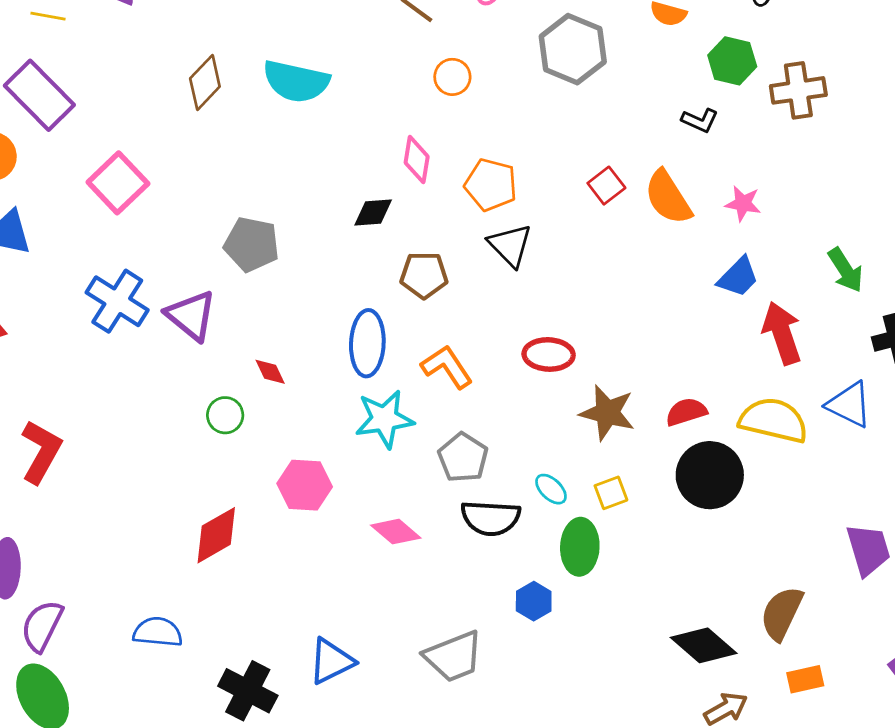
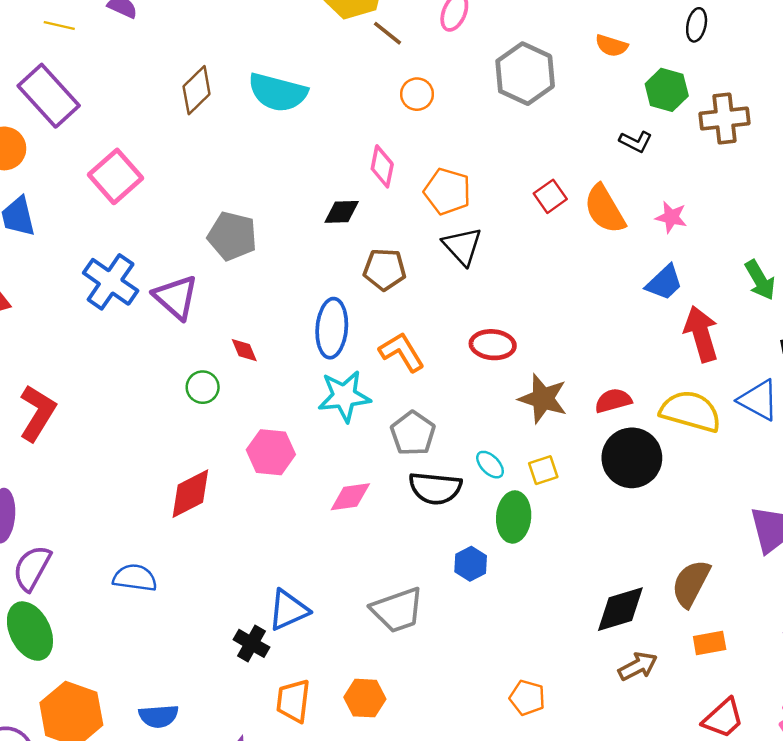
pink diamond: (396, 532) -> (350, 497), turned -51
black diamond: (704, 645) -> (620, 609), turned -60
black cross: (248, 691) -> (252, 643), moved, size x0.7

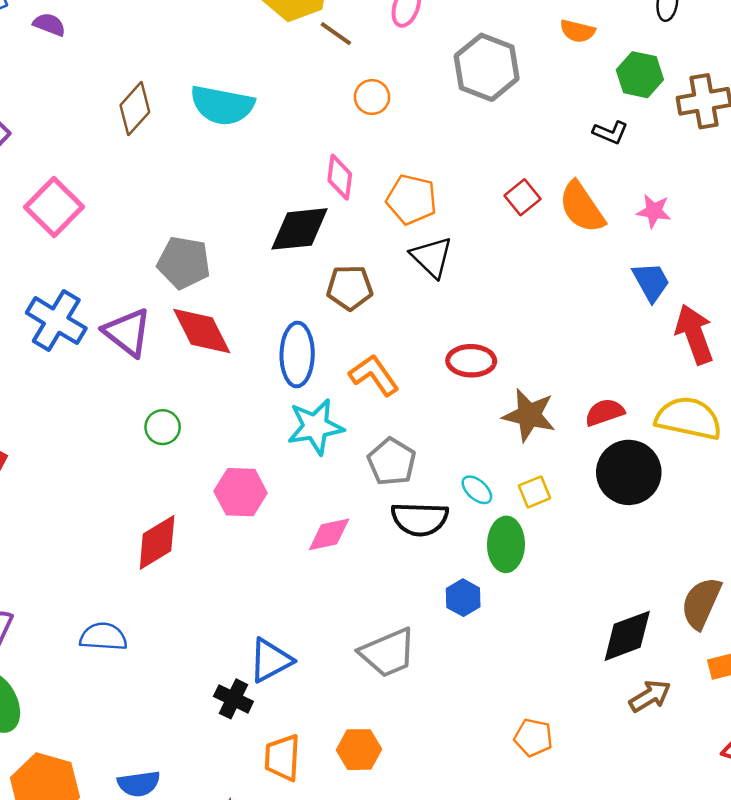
black diamond: (342, 212) -> (299, 229), size x1.6
blue trapezoid: (664, 283) -> (651, 282), turned -72
red diamond: (244, 350) -> (202, 331), moved, size x2.0

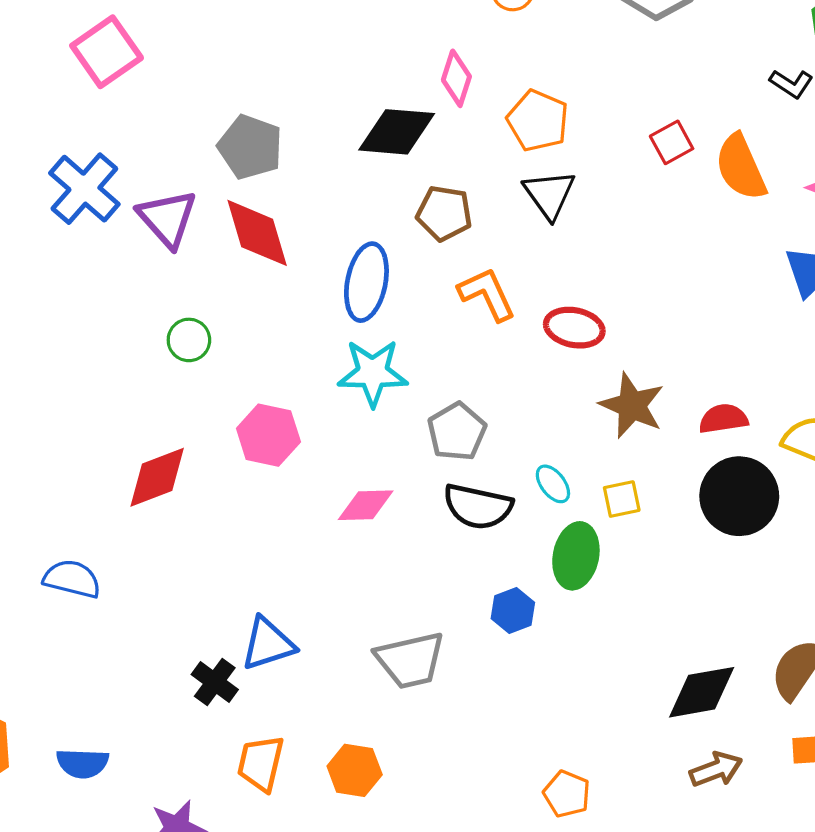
orange L-shape: (374, 375) -> (487, 294), moved

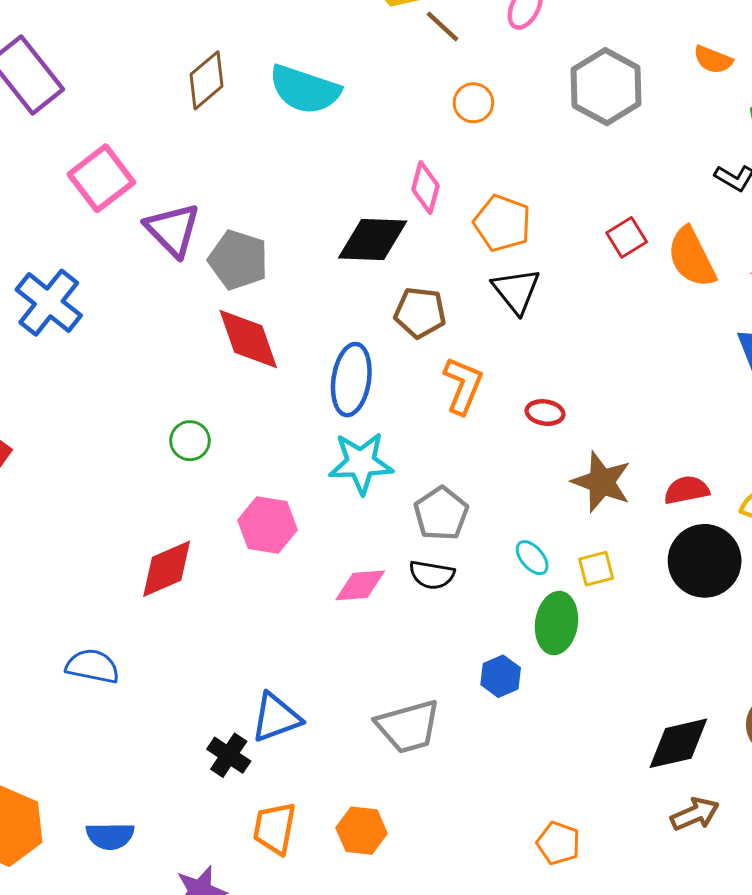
blue cross: (84, 189) -> (49, 303), moved
purple triangle: (167, 218) -> (173, 230), moved
orange L-shape: (487, 294) -> (463, 385), turned 50
red ellipse: (574, 328) -> (545, 413), size x0.7
black semicircle: (478, 507) -> (432, 575), moved, size x0.7

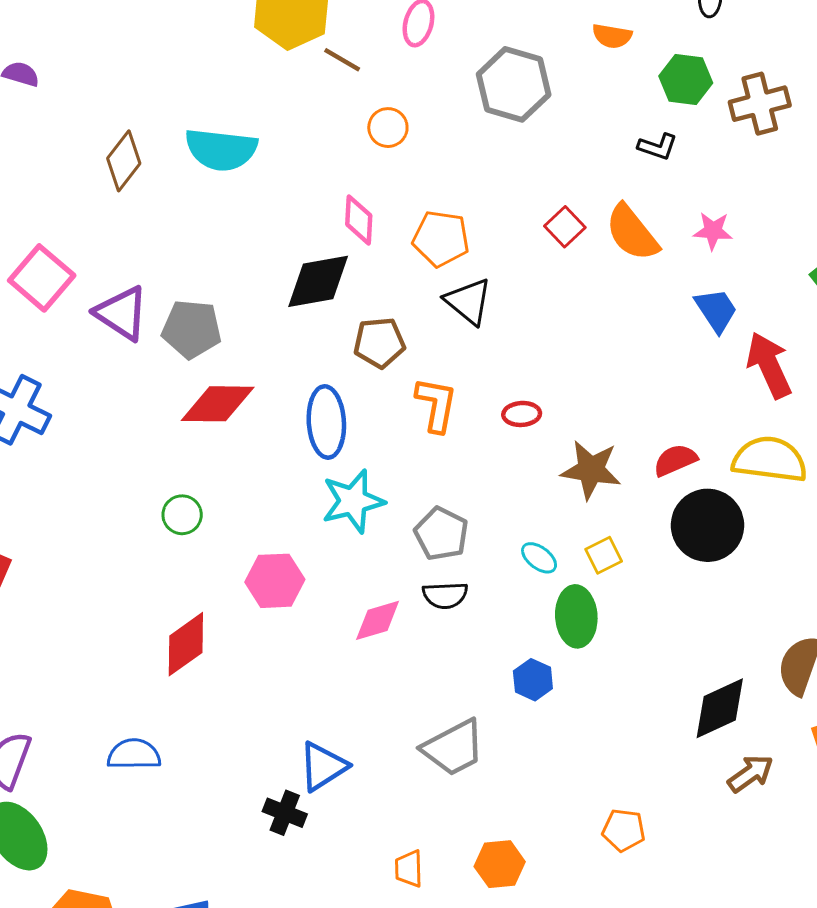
red diamond: (248, 339) -> (218, 404), turned -58
orange trapezoid: (275, 828) -> (409, 869), moved, size x0.7
orange hexagon: (362, 831) -> (500, 864), moved

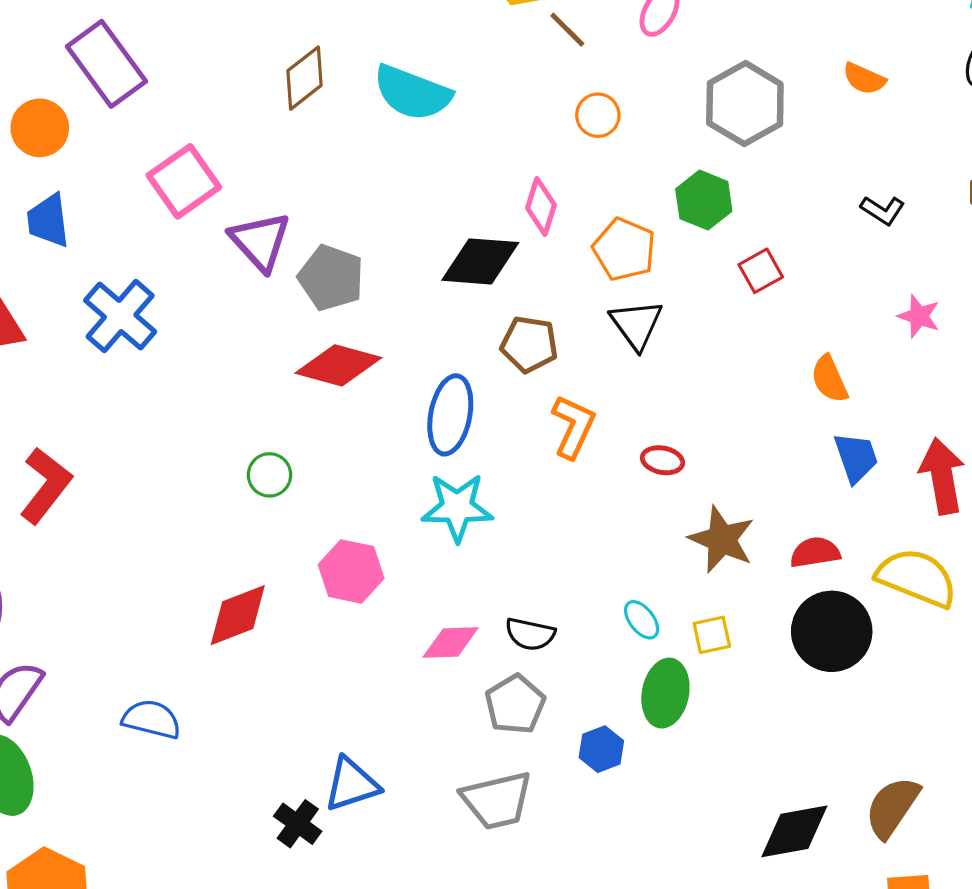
green hexagon: (686, 79) -> (704, 200), moved
orange semicircle: (632, 233) -> (829, 379), moved, size x0.7
blue trapezoid: (716, 310) -> (856, 457), moved
gray pentagon: (441, 534) -> (515, 704), moved

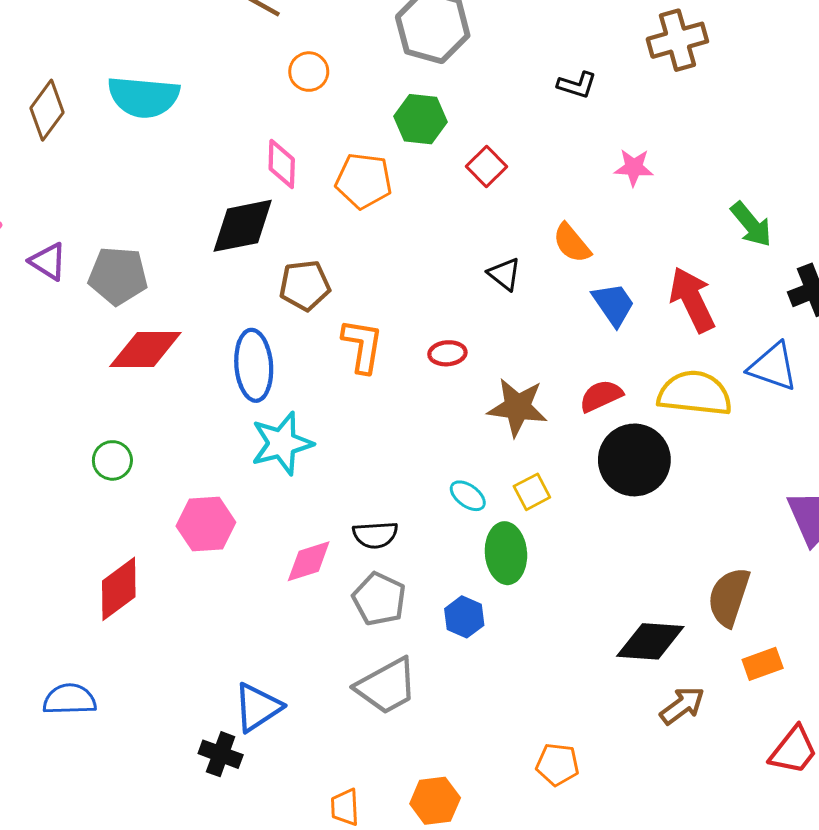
purple triangle: (260, 241) -> (48, 261), size x0.7
black triangle: (636, 324) -> (504, 274), moved, size x0.7
black diamond: (794, 831) -> (650, 641), turned 30

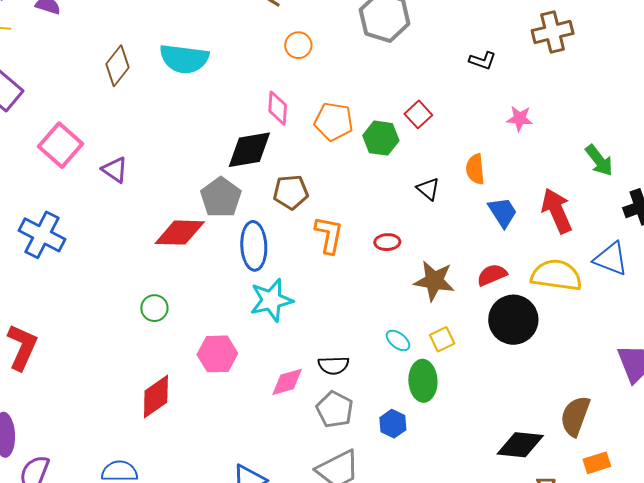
green hexagon: (420, 119) -> (381, 138), moved
orange semicircle: (572, 243) -> (475, 169), turned 32
gray pentagon: (118, 276) -> (221, 197), moved, turned 30

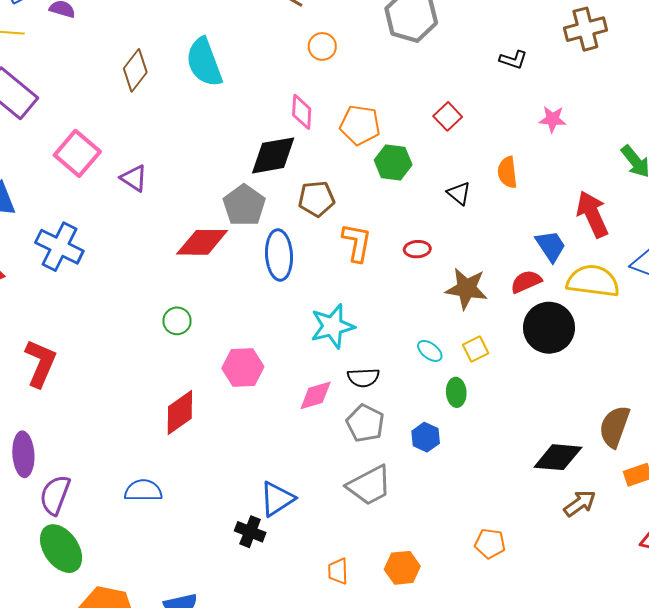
cyan semicircle: (184, 59) -> (204, 62), turned 63
green hexagon: (381, 138) -> (393, 162), moved
blue trapezoid: (503, 212) -> (551, 246), moved
cyan star: (271, 300) -> (332, 326), moved
green ellipse: (423, 381) -> (456, 392), size x0.7

